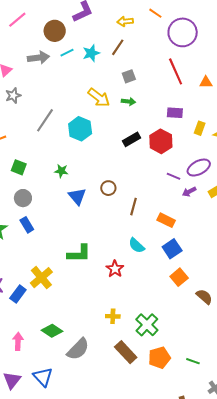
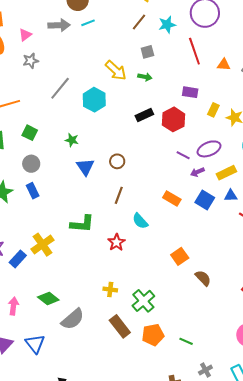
cyan star: (91, 53) -> (167, 25), moved
brown line: (133, 207) -> (119, 195), moved
blue square: (172, 249) -> (205, 200), moved, turned -30

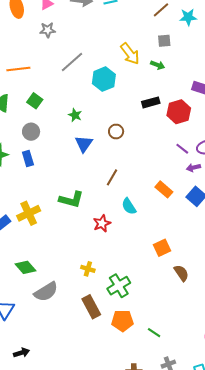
brown circle: (117, 161) -> (116, 132), moved

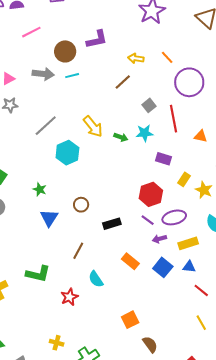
cyan star: (188, 17) -> (145, 133), moved
gray square: (164, 41) -> (149, 105), moved, turned -32
gray line: (72, 62) -> (46, 126), moved
black rectangle: (151, 102) -> (112, 224), moved
red hexagon: (179, 112) -> (151, 194), moved

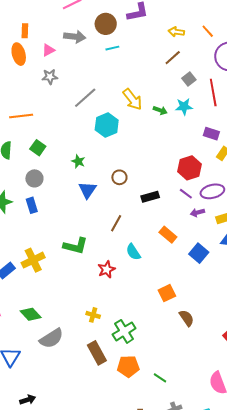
gray arrow: (43, 74) -> (75, 37), moved
brown line: (123, 82) -> (173, 58), moved
purple rectangle: (163, 159) -> (211, 134), moved
blue square: (163, 267) -> (199, 253), moved

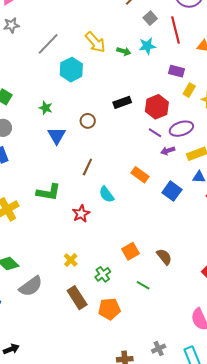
black rectangle: (150, 197) -> (122, 102), moved
orange square: (167, 293) -> (131, 251), moved
yellow cross: (93, 315) -> (71, 260), turned 32
green cross: (124, 331) -> (103, 274), size x0.7
green line: (160, 378) -> (143, 285), moved

